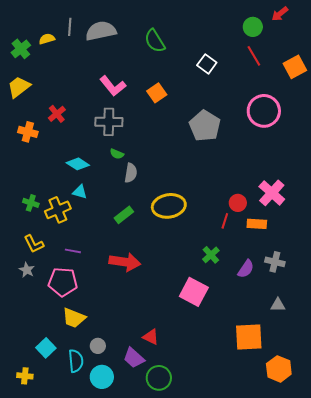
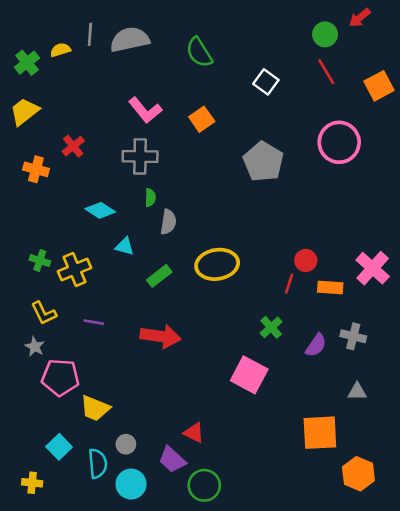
green semicircle: (117, 154) -> (150, 198), turned -112
cyan triangle: (80, 192) -> (125, 246), moved
pink cross: (272, 193) -> (373, 268), moved
pink pentagon: (63, 282) -> (60, 377), moved

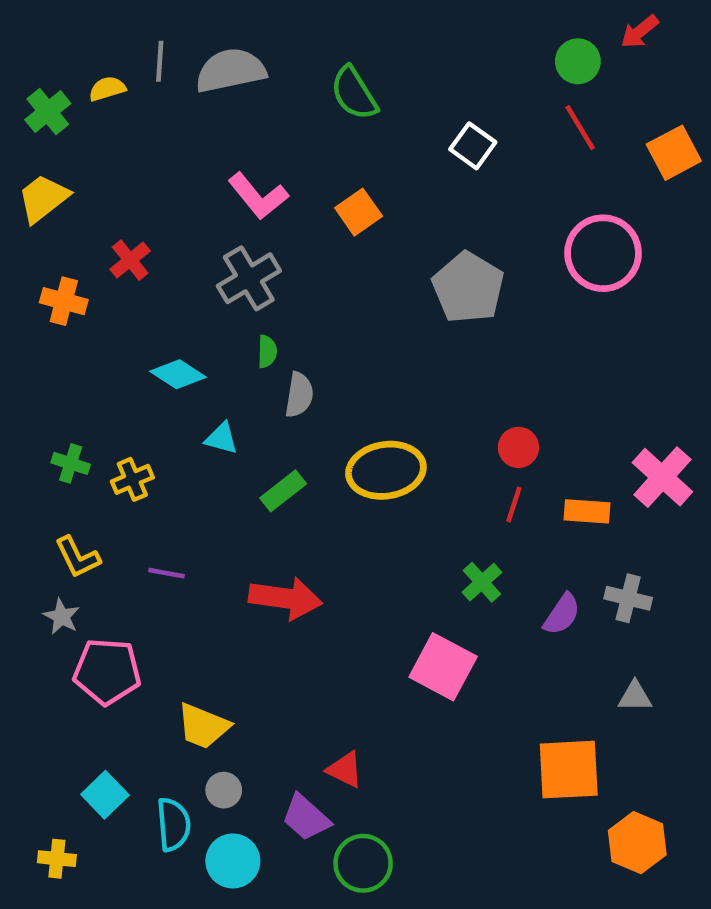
gray cross: (140, 156) -> (249, 278), turned -32
red circle: (306, 261) -> (518, 447), moved
yellow cross: (75, 270) -> (132, 479), size x0.7
yellow trapezoid: (95, 408) -> (203, 726), moved

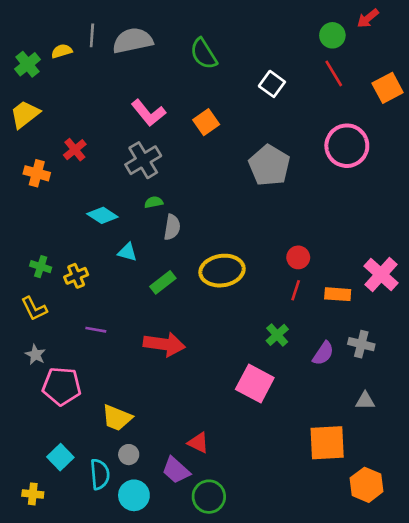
green semicircle: (267, 351) -> (154, 202), turned -102
yellow L-shape: (77, 557) -> (34, 309), moved

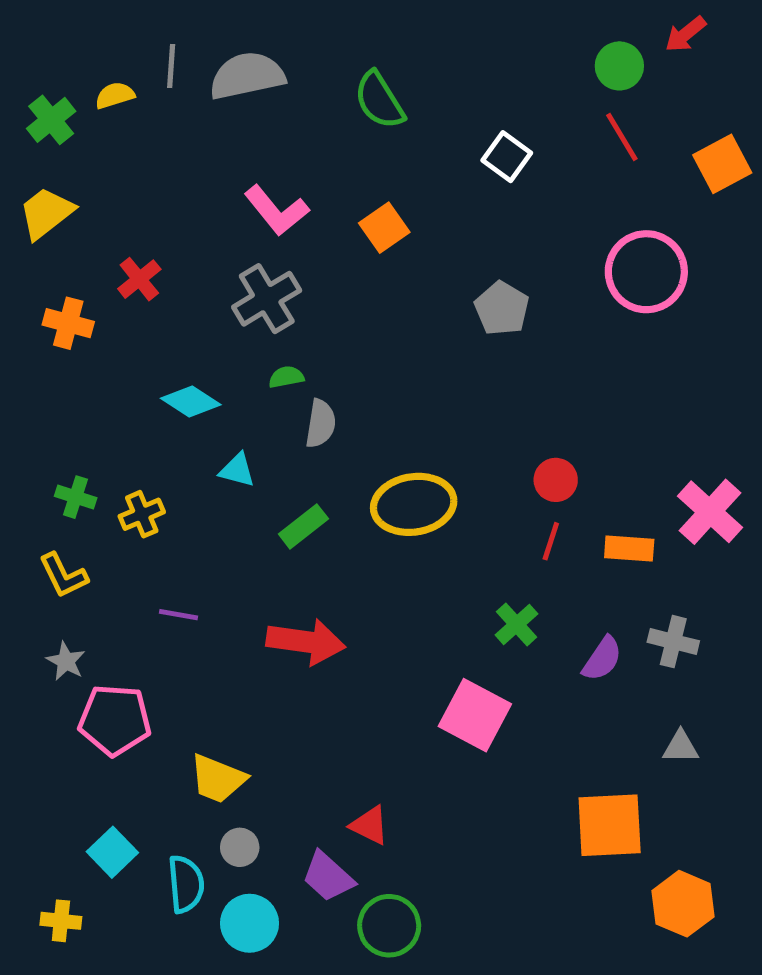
gray pentagon: (269, 165) -> (502, 308), size x0.7

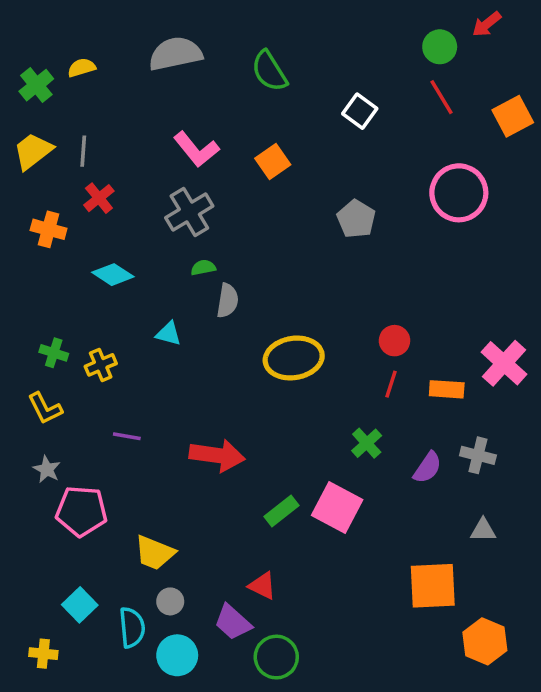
gray line: (171, 66) -> (83, 151), moved
cyan diamond: (191, 402) -> (113, 275), moved
green rectangle: (303, 526) -> (281, 511), moved

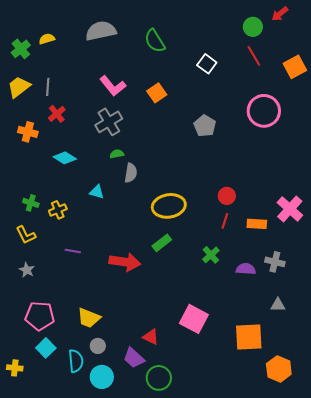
purple semicircle: (428, 468) -> (246, 269), turned -120
pink square: (337, 508) -> (194, 319), moved
pink pentagon: (82, 511) -> (40, 316), moved
green rectangle: (281, 511) -> (162, 243), moved
yellow cross: (43, 654) -> (15, 368), moved

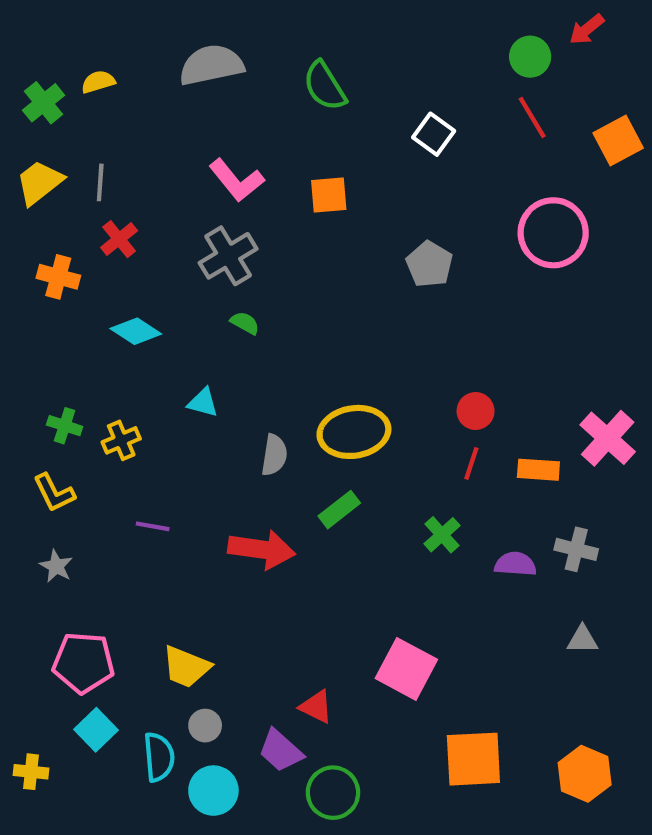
orange square: (157, 93) -> (329, 195), turned 30
green semicircle: (117, 154) -> (245, 323), turned 40
gray semicircle: (131, 173) -> (274, 455), moved
orange square: (249, 337) -> (473, 759), moved

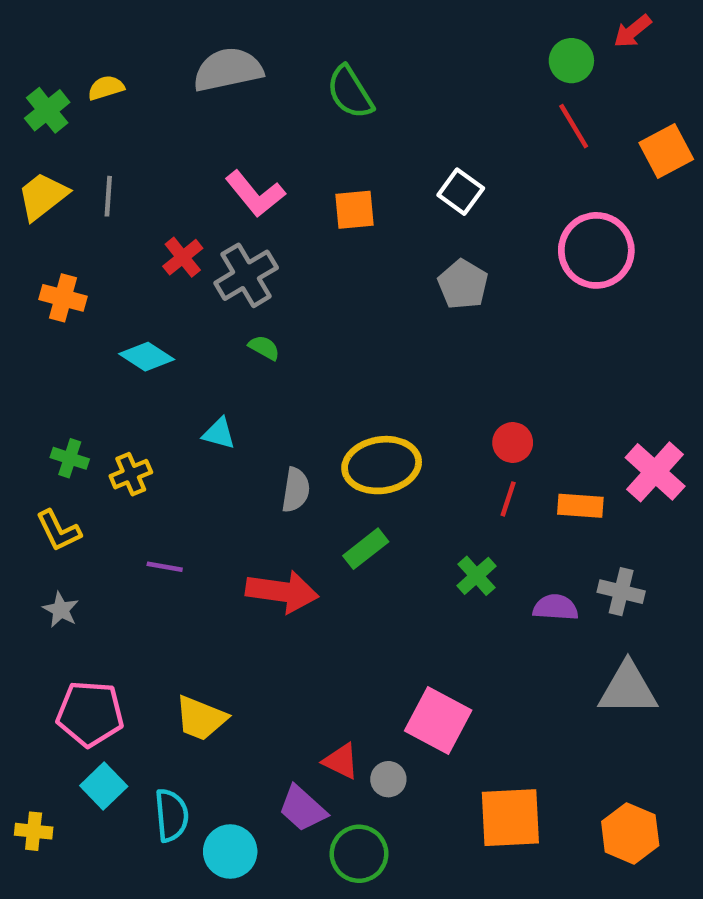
white square: (434, 134) -> (461, 192), moved
red cross: (119, 239) -> (183, 257), moved
gray triangle: (582, 640) -> (628, 689), size x1.8
gray circle: (205, 726) -> (388, 779), moved

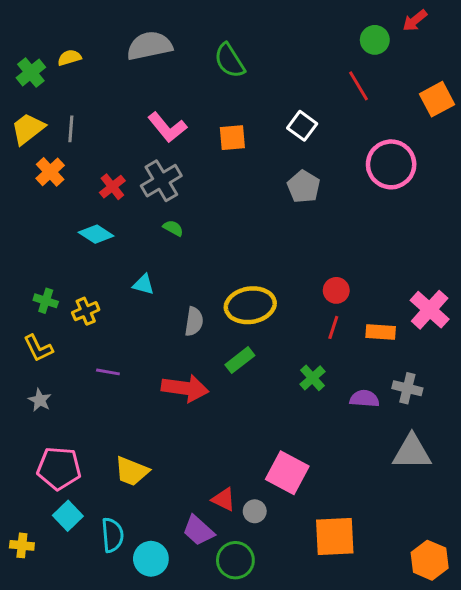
red line: (574, 126) -> (358, 86), moved
red cross: (183, 257) -> (112, 187), moved
orange cross: (63, 298) -> (50, 172), moved, turned 32
orange hexagon: (630, 833) -> (430, 560), moved

